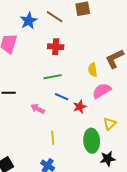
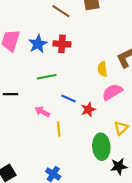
blue star: (29, 21) -> (38, 44), moved
green line: (53, 77) -> (47, 77), moved
yellow line: (53, 138) -> (59, 129), moved

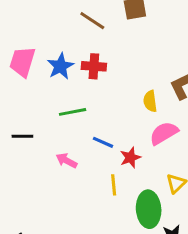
yellow line: (59, 129) -> (114, 185), moved

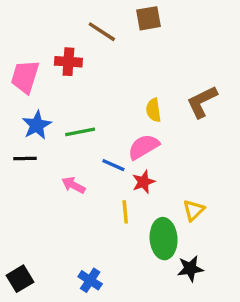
blue star: (60, 66) -> (37, 125), moved
red cross: (94, 66) -> (68, 62), moved
yellow semicircle: (150, 101) -> (154, 110), moved
pink semicircle: (164, 133) -> (144, 147), moved

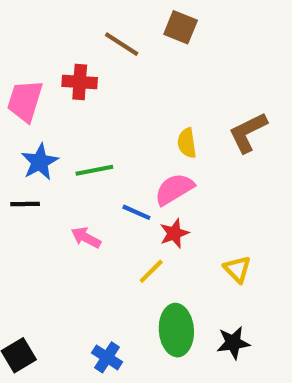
brown square: (149, 18) -> (181, 27), turned 32
yellow triangle: (194, 210) -> (237, 269), turned -30
yellow line: (125, 212) -> (151, 271), turned 50
green ellipse: (164, 239) -> (176, 330), moved

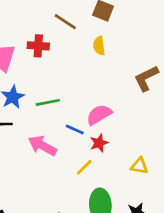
yellow semicircle: (187, 143) -> (99, 46), moved
pink arrow: (86, 238) -> (42, 146), size x1.5
yellow triangle: (237, 269) -> (139, 166), turned -36

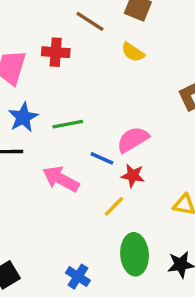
yellow semicircle: (99, 46) -> (133, 52), turned -48
red star: (99, 143) -> (133, 176), turned 30

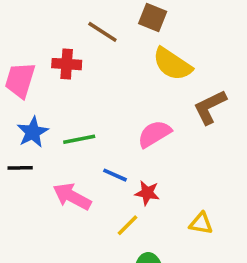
yellow semicircle: (133, 52) -> (172, 64), moved, size x1.6
pink semicircle: (133, 140) -> (154, 134), moved

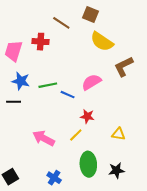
blue star: (33, 132) -> (21, 81), turned -30
blue line: (115, 175) -> (68, 95), moved
pink arrow: (72, 197) -> (44, 138), moved

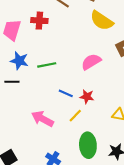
blue line: (68, 95) -> (66, 93), moved

